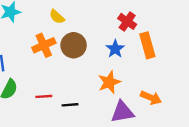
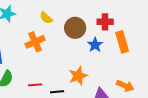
red cross: (127, 21) -> (105, 22), turned -35
brown circle: (74, 45) -> (75, 28), moved
orange star: (109, 82) -> (78, 76), moved

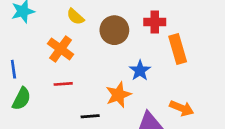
orange cross: (35, 42) -> (61, 49), turned -30
blue star: (95, 45) -> (140, 71), moved
red line: (35, 85) -> (63, 84), moved

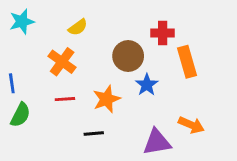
yellow semicircle: (75, 17) -> (78, 27), turned -78
brown circle: (114, 30) -> (128, 56), moved
orange star: (118, 95) -> (107, 99), moved

